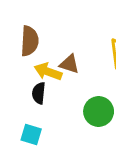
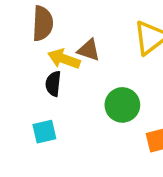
cyan square: (31, 135) -> (44, 132), turned -30

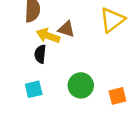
green circle: (122, 105) -> (81, 85), moved

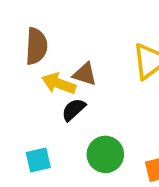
black semicircle: (40, 54) -> (74, 110), moved, turned 42

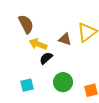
brown semicircle: (36, 46) -> (26, 24), turned -30
brown triangle: (85, 74) -> (65, 39), moved

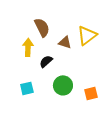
brown semicircle: (26, 24) -> (42, 27), moved
yellow arrow: (38, 44) -> (28, 47), moved, turned 72

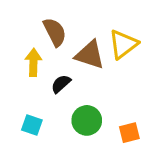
brown triangle: (65, 42) -> (90, 55), size x1.5
cyan square: (27, 88) -> (32, 125), turned 32

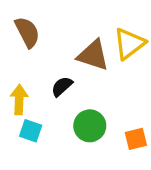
brown semicircle: (55, 32) -> (27, 32), moved
yellow arrow: (33, 62) -> (19, 100), moved

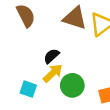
brown triangle: (93, 55) -> (75, 18), moved
yellow arrow: (19, 100) -> (53, 73), moved, turned 45

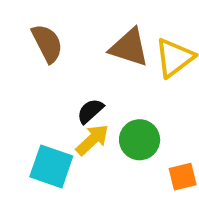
green circle: (72, 85) -> (140, 140), moved
cyan square: (28, 89) -> (51, 166), size x1.5

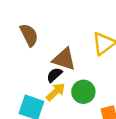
brown triangle: (129, 47) -> (64, 59), moved

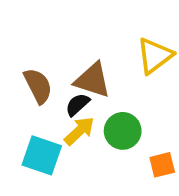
brown semicircle: (29, 35) -> (38, 86), moved

